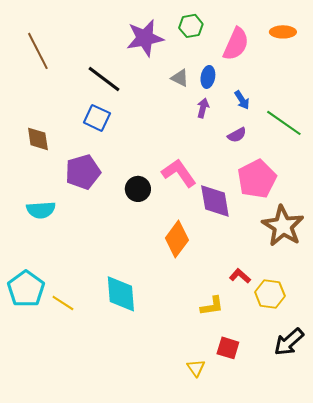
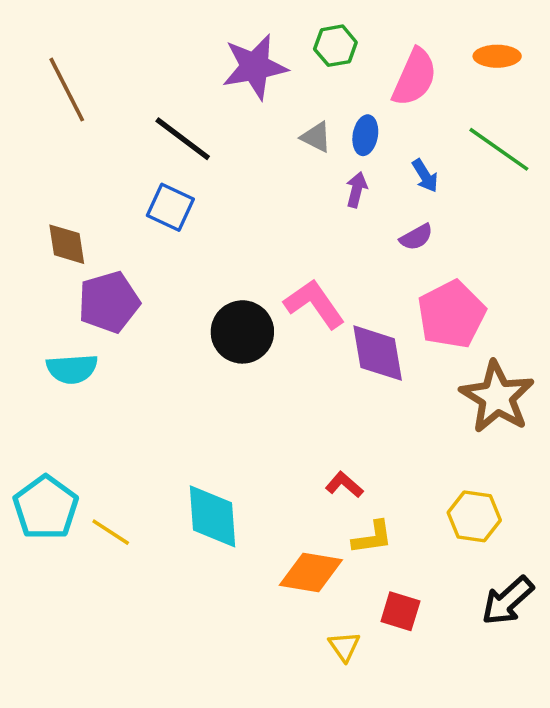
green line: (284, 123) -> (499, 149), moved
purple pentagon: (83, 172) -> (109, 302), moved
black circle: (138, 189) -> (242, 332), size x1.4
orange diamond: (177, 239) -> (311, 573), moved, turned 63
red L-shape: (240, 276) -> (344, 485), moved

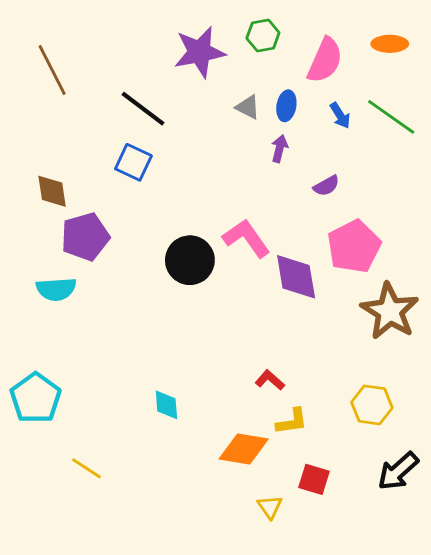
blue arrow: (425, 176) -> (340, 115), moved
cyan diamond: (213, 516) -> (166, 405), size x0.6
yellow line: (111, 532) -> (87, 468), moved

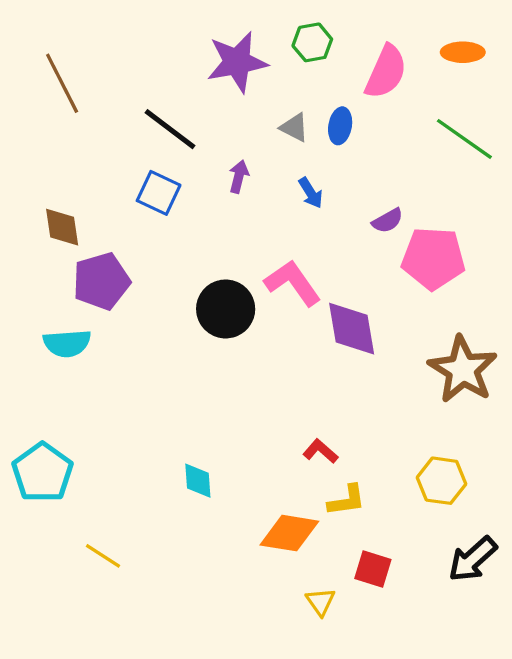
blue arrow: (340, 115) -> (311, 193), moved
purple arrow: (279, 149) -> (239, 177), moved
pink pentagon: (354, 246) -> (433, 258), moved, turned 30

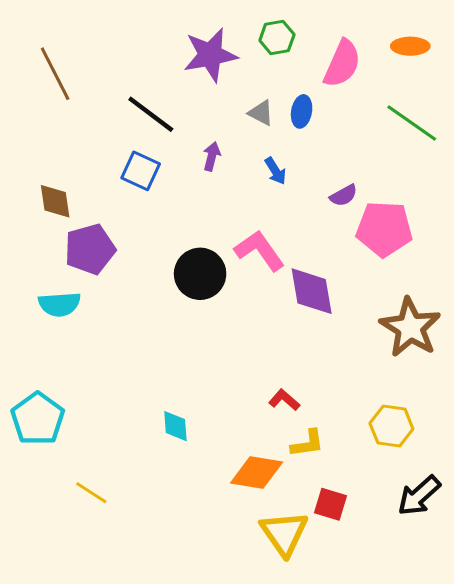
yellow triangle: (320, 602) -> (284, 533), size x1.8

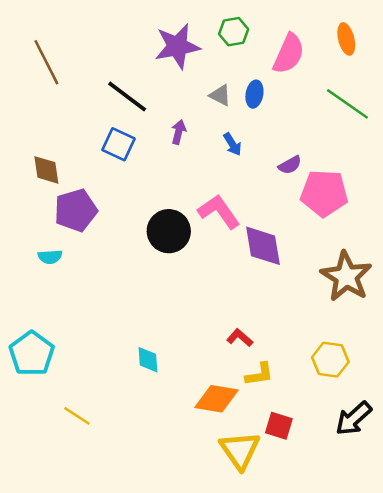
orange ellipse: (410, 46) -> (346, 39), turned 76
cyan semicircle: (59, 304) -> (50, 257), size x0.7

